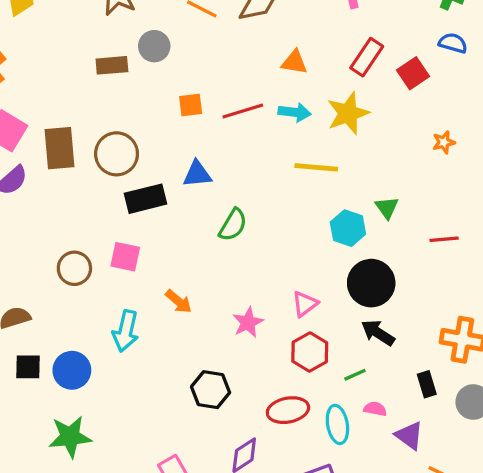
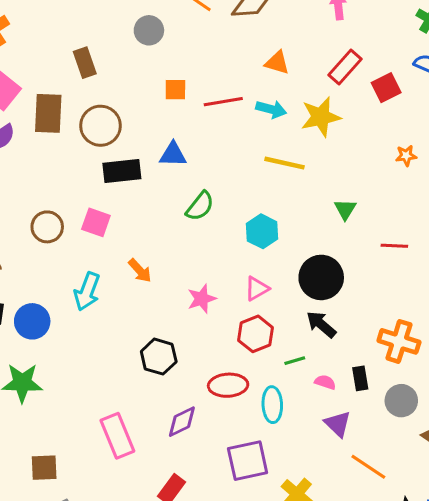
brown rectangle: (112, 65) -> (85, 63), moved, turned 68
cyan hexagon: (348, 228) -> (262, 231), moved
pink semicircle: (375, 409) -> (325, 382), moved

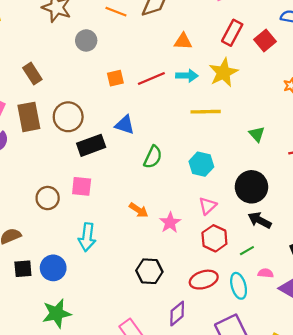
brown rectangle: (85, 63) -> (32, 74), moved
blue triangle: (173, 155) -> (125, 125), turned 30
orange arrow: (140, 271) -> (139, 210), moved
pink semicircle: (325, 382) -> (266, 273), moved

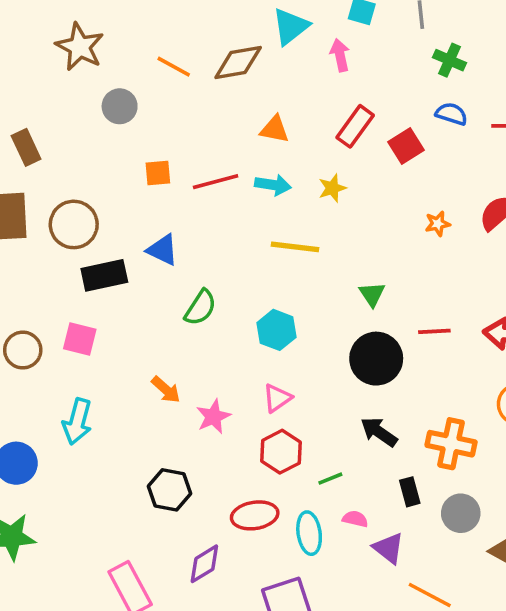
yellow star: (223, 73) -> (332, 188), size x0.6
black circle: (251, 187) -> (376, 359), moved
black arrow: (260, 220) -> (379, 432), moved

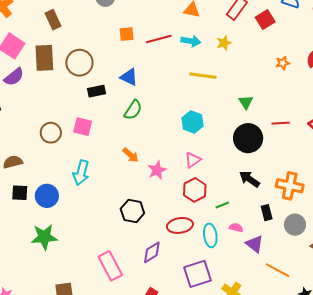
black rectangle: (104, 275) -> (96, 91), size x0.7
green semicircle: (200, 308) -> (133, 110), moved

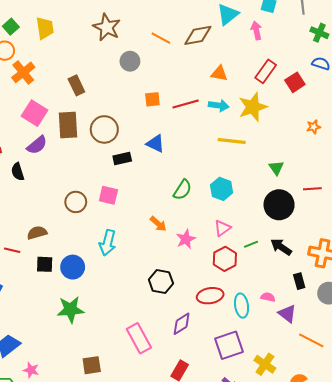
yellow star: (224, 43) -> (253, 107), size x1.8
green semicircle: (133, 110) -> (182, 190), moved
green line: (222, 205) -> (251, 244), moved

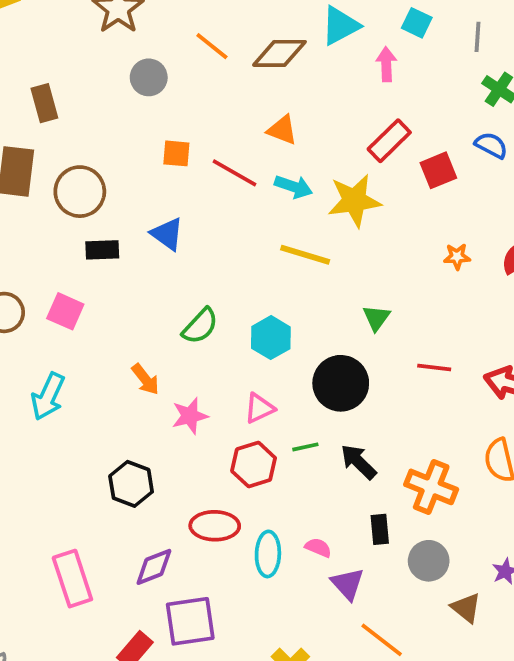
orange triangle: (219, 74) -> (282, 130), moved
red line: (186, 104) -> (235, 173), turned 35
black circle: (279, 205) -> (341, 383), moved
purple square: (229, 345) -> (190, 621), moved

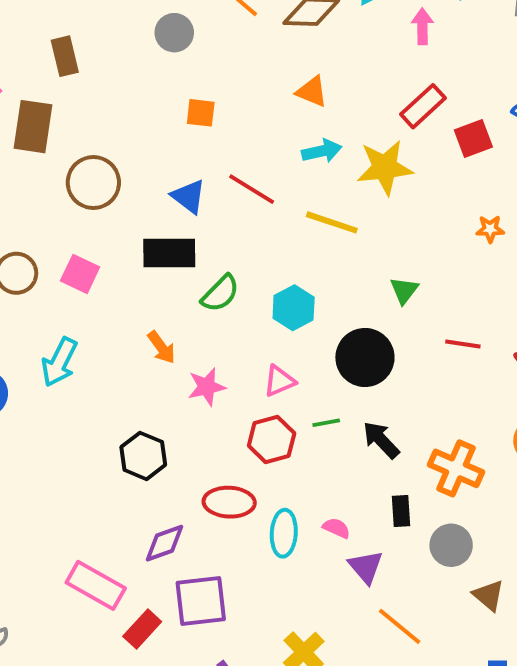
red line: (235, 173) -> (252, 189), moved
cyan arrow: (294, 187) -> (322, 151), turned -33
brown circle: (80, 192) -> (93, 183), moved
black rectangle: (102, 250) -> (169, 253), moved, size x1.5
pink rectangle: (72, 579) -> (96, 585), moved, turned -44

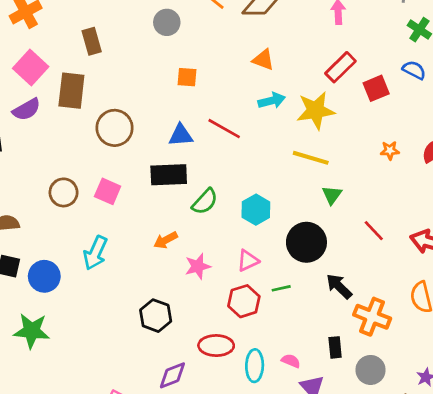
blue triangle: (189, 196) -> (181, 135), turned -40
yellow line: (332, 222) -> (311, 158), moved
red line: (463, 344) -> (374, 231), turned 40
orange arrow: (161, 347) -> (166, 240), turned 100
black arrow: (381, 440) -> (339, 286), moved

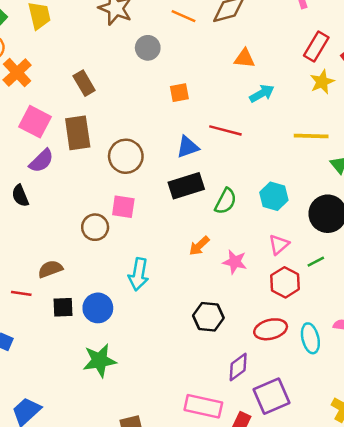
yellow star: (316, 110) -> (322, 82), moved, size x0.7
pink square: (108, 191) -> (123, 207), moved
pink star: (198, 266) -> (235, 262), turned -30

